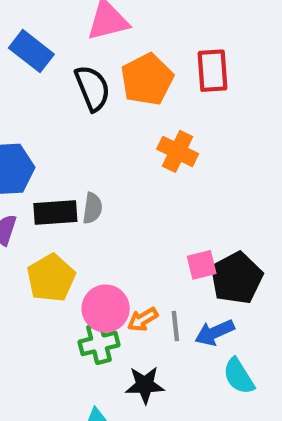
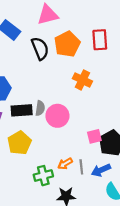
pink circle: (106, 309) -> (57, 116), moved

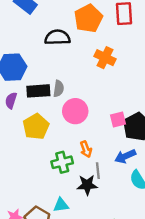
black semicircle: (40, 48) -> (57, 37), moved, turned -70
pink circle: (57, 116) -> (75, 111), moved
orange arrow: (65, 164) -> (86, 149), turned -80
gray line: (81, 167) -> (98, 171), moved

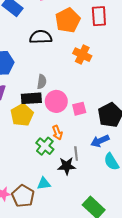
black rectangle: (38, 91) -> (31, 98), moved
pink square: (118, 119) -> (79, 109), moved
orange arrow: (86, 149) -> (57, 133), moved
green cross: (62, 162) -> (45, 146), turned -36

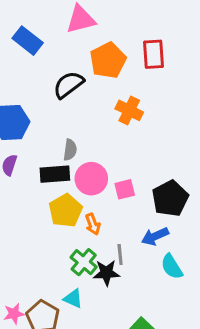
black semicircle: (41, 37) -> (69, 85), turned -35
yellow pentagon: (22, 115) -> (66, 211), moved
green cross: (45, 146) -> (84, 262), moved
cyan triangle: (44, 184) -> (73, 299), turned 32

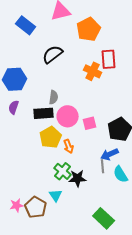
red rectangle: (153, 54) -> (109, 59), moved
orange pentagon: (108, 60) -> (89, 29), moved
gray line: (120, 255) -> (103, 166), moved
cyan triangle: (73, 299) -> (56, 195), turned 32

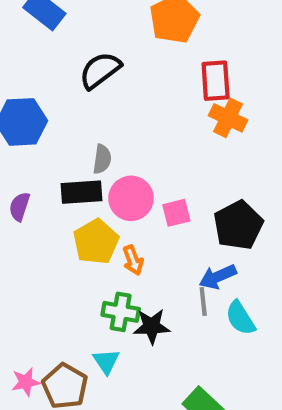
orange cross: (93, 71) -> (228, 118), moved
purple semicircle: (14, 107) -> (20, 207), moved
green cross: (63, 171) -> (121, 312), turned -30

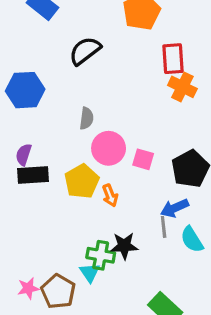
black rectangle: (81, 192) -> (33, 175), moved
pink square: (176, 213) -> (143, 159), turned 30
green cross: (121, 312) -> (101, 255), moved

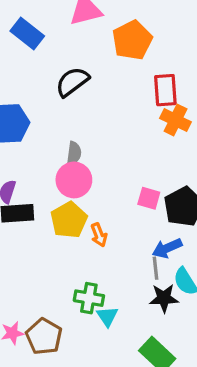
pink circle: (109, 148) -> (74, 180), moved
pink square: (143, 159) -> (149, 198), moved
black star: (124, 246) -> (164, 298), moved
cyan triangle: (90, 273) -> (107, 316), moved

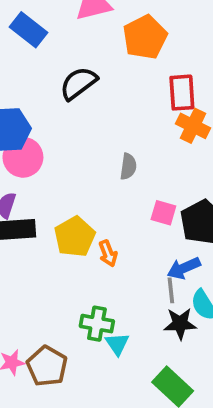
gray semicircle: (74, 153) -> (128, 166), moved
pink circle: (74, 180) -> (23, 157), moved

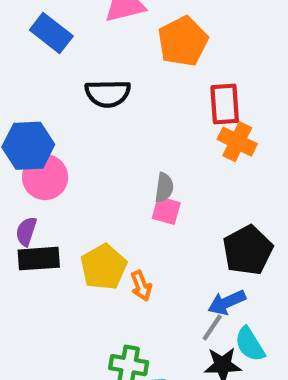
black semicircle: (78, 83) -> (108, 94), turned -144
pink square: (163, 213) -> (166, 211), moved
gray line: (171, 290) -> (212, 328), turned 40

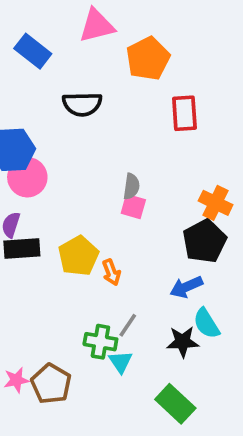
orange cross: (237, 142) -> (216, 203), moved
gray line: (212, 328) -> (128, 325), moved

